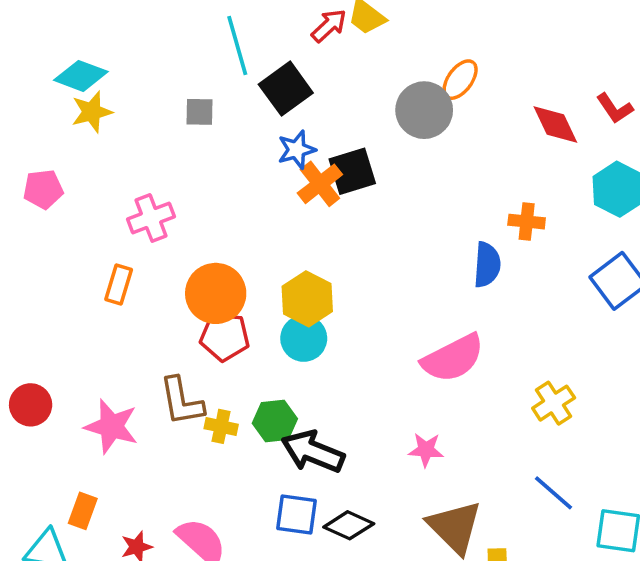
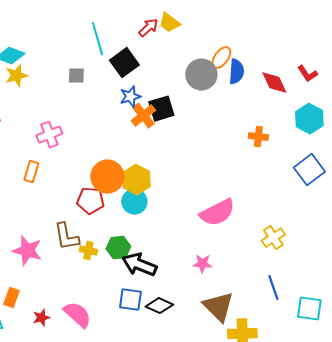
blue semicircle: (487, 265) -> (236, 72), moved
orange circle: (216, 293) -> (107, 177), moved
blue line: (554, 493) -> (273, 288), turned 30

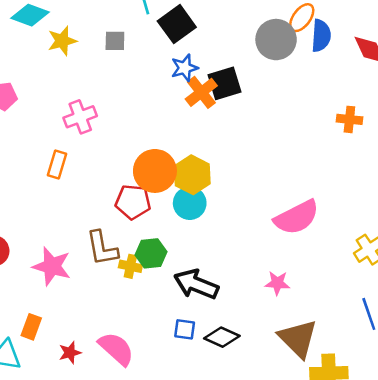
yellow star: (16, 76) -> (62, 41), moved
green hexagon: (118, 248) -> (151, 253), moved
blue square: (130, 300) -> (185, 329), size x0.7

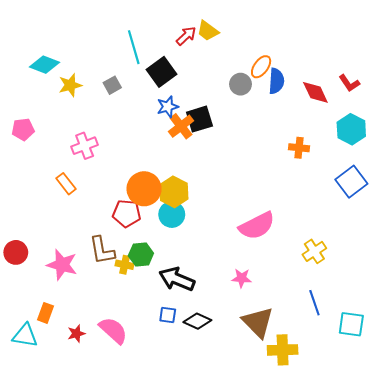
gray circle: (276, 40) -> (241, 84), size x0.7
gray square: (115, 41) -> (112, 85), turned -30
orange rectangle: (57, 165) -> (66, 184), turned -55

